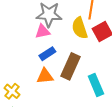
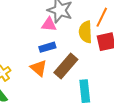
orange triangle: (45, 76) -> (39, 68), turned 30

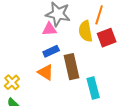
brown rectangle: (66, 66) -> (71, 67), turned -45

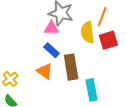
blue rectangle: (51, 51) -> (52, 50), turned 63

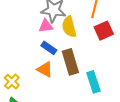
yellow semicircle: (87, 32) -> (69, 27), moved

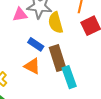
pink triangle: (46, 26) -> (20, 15), moved
cyan rectangle: (93, 82) -> (69, 77), moved

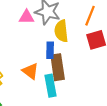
blue rectangle: (36, 44) -> (50, 50), moved, turned 49
cyan rectangle: (69, 77) -> (50, 86), moved

